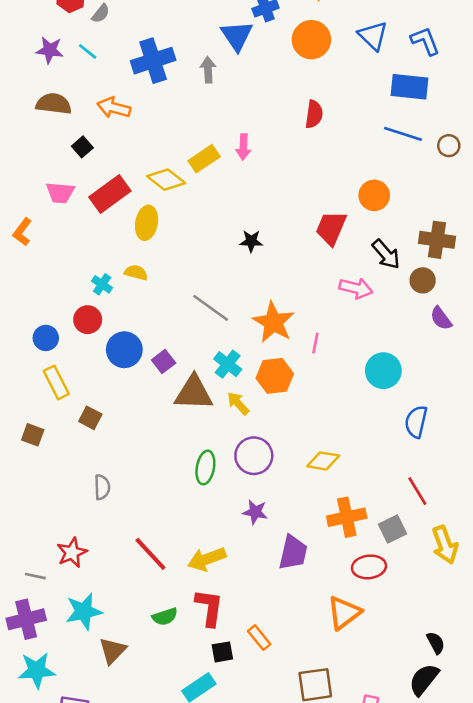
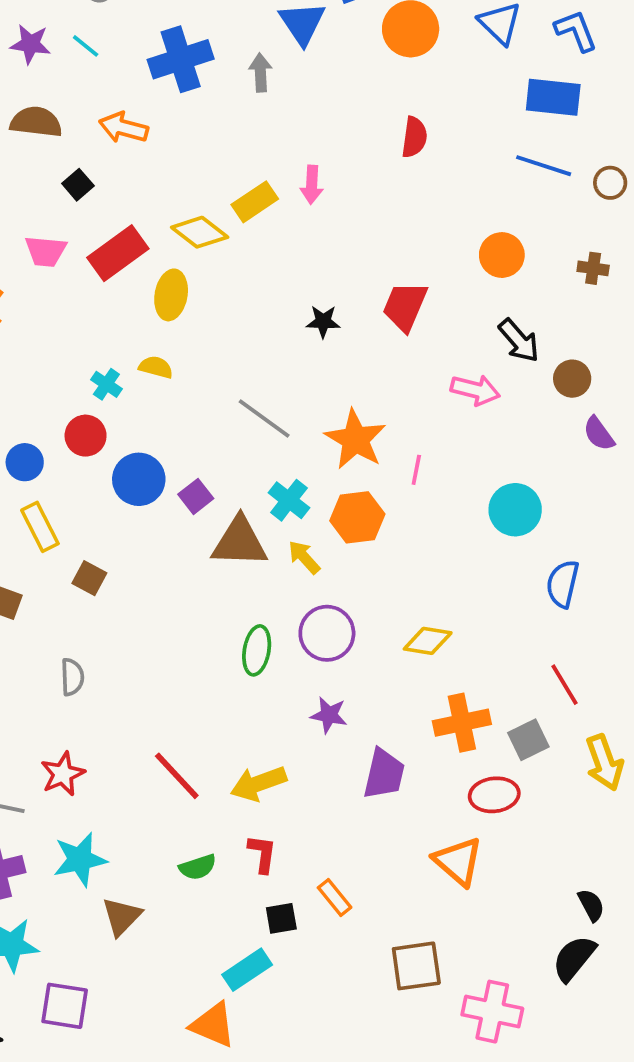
red trapezoid: (331, 228) -> (405, 306), moved
brown cross: (437, 240) -> (593, 268), moved, size x0.6
gray semicircle: (102, 487) -> (72, 677), moved
red L-shape: (209, 607) -> (262, 854), size x0.7
orange triangle: (344, 613) -> (458, 861), turned -42

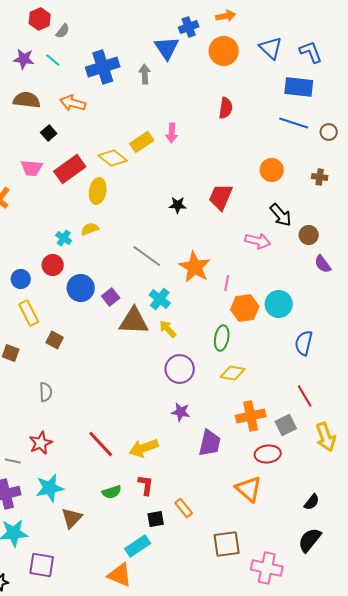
yellow semicircle: (156, 367) -> (90, 229), turned -36
orange hexagon: (357, 517) -> (245, 308), moved
green ellipse: (257, 650) -> (222, 338), moved
black semicircle: (591, 905) -> (312, 502), moved, turned 66

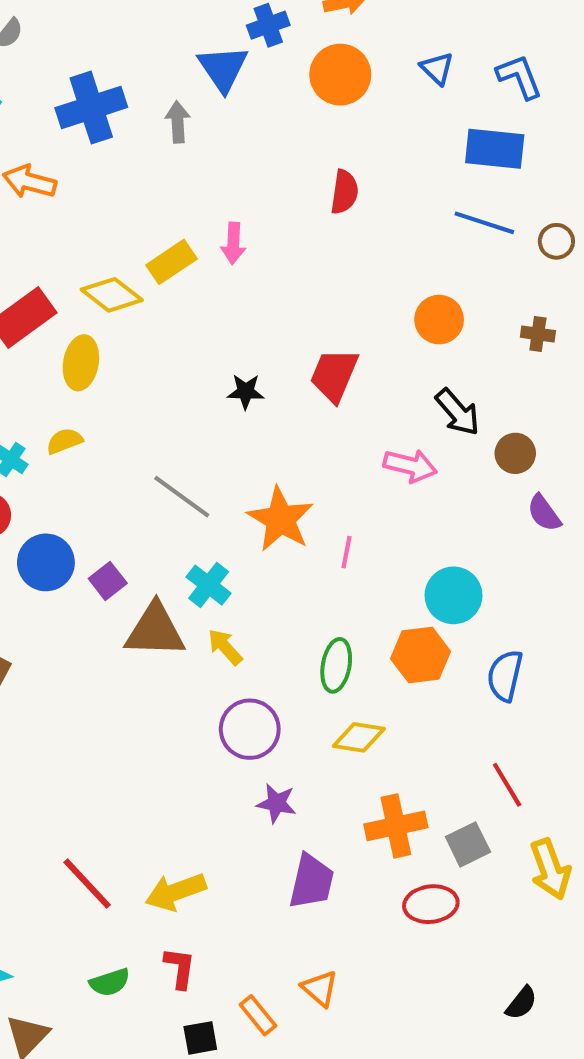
blue triangle: (271, 48) -> (437, 68), size x0.7
orange hexagon: (245, 308) -> (421, 655), moved
purple star: (181, 412) -> (276, 803), moved
orange triangle: (249, 489) -> (320, 989), moved, size x0.7

